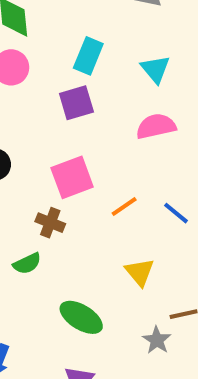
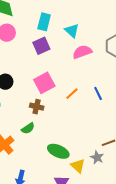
cyan triangle: (155, 69) -> (72, 31), moved
blue line: (176, 213) -> (98, 93), turned 32
yellow triangle: (140, 272) -> (78, 166), moved

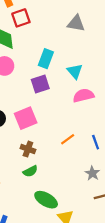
pink square: (44, 83) -> (26, 118), moved
green semicircle: (28, 128) -> (30, 171), moved
gray star: (97, 157) -> (92, 173), moved

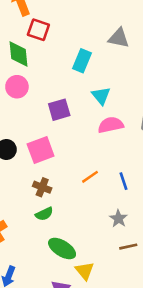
red square: (21, 18) -> (38, 30), turned 36
gray triangle: (76, 23) -> (119, 38), moved
cyan rectangle: (46, 59) -> (82, 61), moved

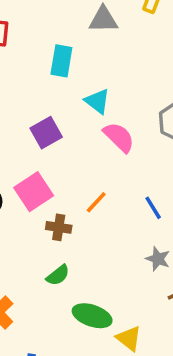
pink semicircle: (111, 125) -> (119, 137), turned 70
orange line: (90, 177) -> (96, 202), moved
brown cross: (42, 187) -> (59, 227), moved

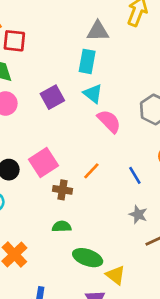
cyan rectangle: (61, 61) -> (87, 61), moved
purple square: (46, 133) -> (52, 97), moved
green semicircle: (58, 275) -> (62, 226), turned -144

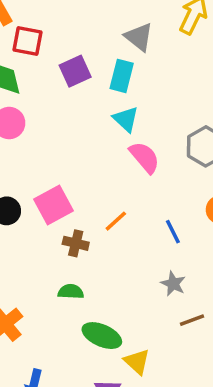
gray triangle: (98, 31) -> (139, 37), turned 35
purple square: (52, 97) -> (75, 71), moved

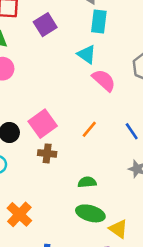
cyan rectangle: (122, 76) -> (99, 21), moved
brown cross: (76, 243) -> (47, 153), moved
green semicircle: (71, 292) -> (87, 182), moved

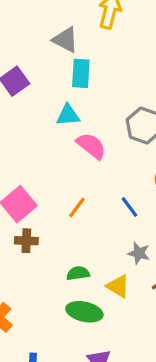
cyan triangle: (87, 54) -> (68, 115), turned -36
yellow triangle: (118, 229) -> (118, 286), moved

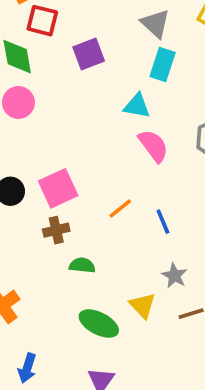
blue line: (130, 207) -> (163, 222), moved
brown cross: (26, 241) -> (56, 230), turned -30
green semicircle: (78, 273) -> (82, 265), moved

